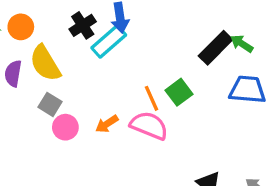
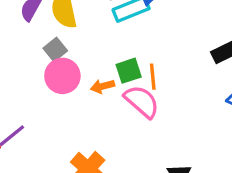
green square: (179, 92) -> (129, 71), moved
pink circle: (65, 127) -> (62, 76), size x1.4

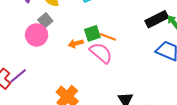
pink circle: (62, 76) -> (37, 35), moved
orange line: (153, 77) -> (108, 37), turned -63

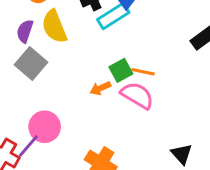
gray square: (45, 20) -> (31, 63), moved, size x1.5
pink circle: (37, 35) -> (45, 127), moved

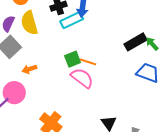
orange arrow: (100, 88) -> (29, 69), moved

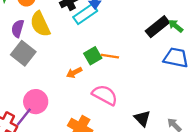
orange arrow: (29, 69) -> (74, 73), moved
pink semicircle: (82, 78) -> (105, 95), moved

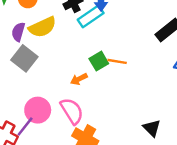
yellow semicircle: (40, 24) -> (42, 27), turned -90
pink semicircle: (105, 95) -> (72, 111), moved, turned 30

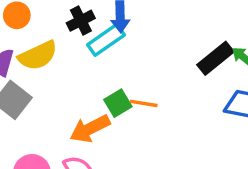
orange arrow: (79, 79) -> (90, 129), size x1.6

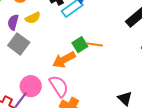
yellow semicircle: (38, 56) -> (33, 18), size x0.7

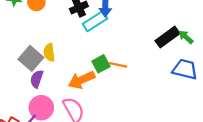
yellow semicircle: (33, 18) -> (49, 52), moved, turned 105
purple semicircle: (13, 22) -> (37, 79), moved

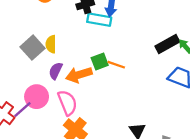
cyan rectangle: (95, 21) -> (99, 20), turned 35
purple semicircle: (37, 79) -> (56, 71), moved

